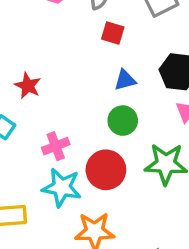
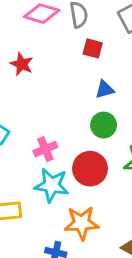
red star: (28, 86) -> (22, 64), moved

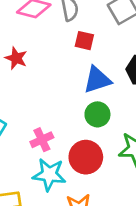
blue triangle: (105, 89) -> (97, 80), size x1.5

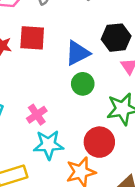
red square: (84, 41) -> (32, 38), moved, size x1.5
red circle: (86, 157) -> (99, 142), moved

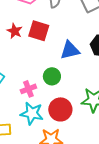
green circle: (83, 84) -> (52, 76), moved
red circle: (99, 142) -> (60, 109), moved

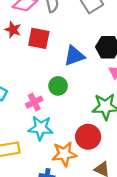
red star: (15, 31) -> (13, 30), moved
red circle: (60, 109) -> (88, 137), moved

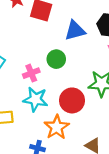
red circle: (88, 137) -> (72, 100), moved
orange star: (64, 154) -> (57, 127), turned -30

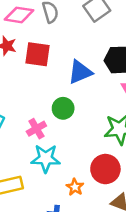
red circle: (72, 100) -> (105, 169), moved
orange star: (57, 127) -> (75, 187), size x0.6

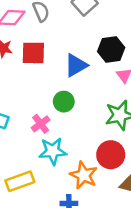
orange star: (75, 187) -> (84, 175), size x1.6

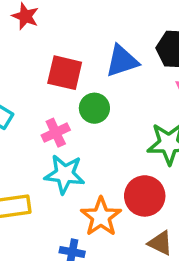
red square: (33, 53) -> (65, 73), moved

